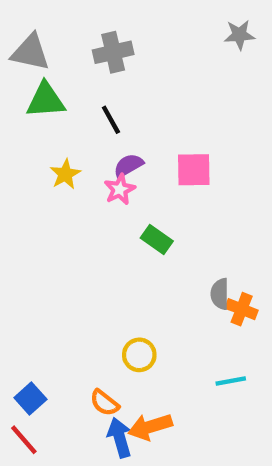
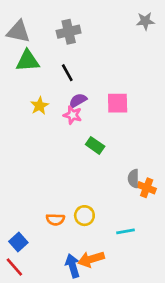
pink star: (120, 189) -> (73, 115), turned -30
cyan line: (231, 381) -> (125, 231), moved
orange semicircle: (104, 403) -> (55, 219), moved, turned -36

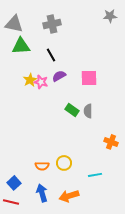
pink star: (73, 115) -> (41, 82), moved
gray semicircle: (133, 179) -> (88, 111), moved
blue arrow: (73, 266) -> (42, 193), moved
red line: (14, 267) -> (11, 202), turned -35

